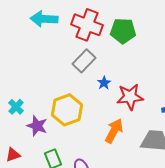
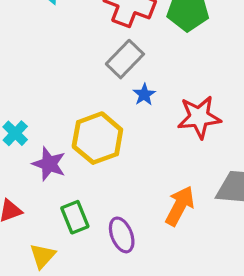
blue star: (104, 83) -> (144, 95), moved
orange arrow: (114, 131) -> (180, 206), moved

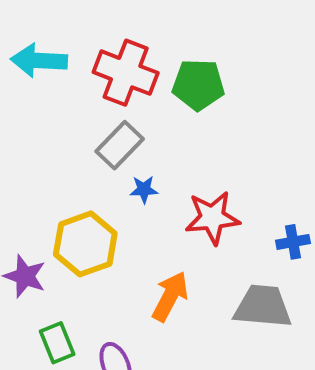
blue star: (144, 95) -> (144, 189), turned 30
orange arrow: (180, 206) -> (170, 296), moved

